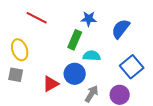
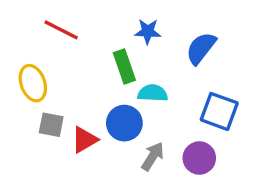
green rectangle: (75, 40) -> (124, 66), turned -42
blue square: (132, 67) -> (219, 111), turned -30
gray square: (16, 75) -> (51, 125), moved

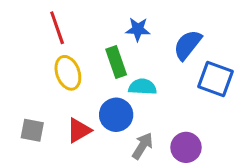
red line: (61, 30) -> (57, 28), turned 44
yellow ellipse: (33, 83) -> (68, 73), moved
blue square: (219, 111) -> (216, 79), moved
gray square: (51, 125) -> (32, 130), moved

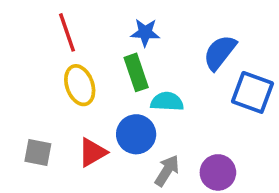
blue star: (138, 29) -> (145, 32), moved

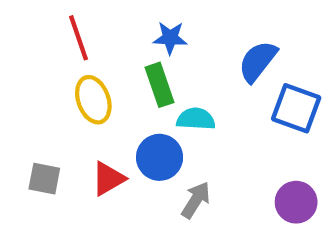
purple circle: (218, 172) -> (296, 202), moved

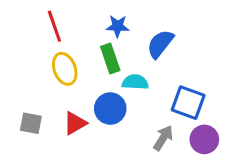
blue semicircle: (258, 61) -> (160, 44), moved
blue square: (296, 108) -> (188, 103), moved
gray arrow: (196, 200) -> (163, 138), moved

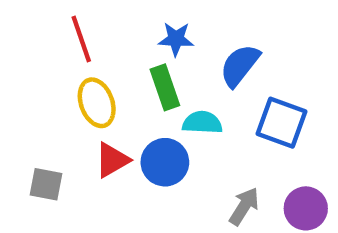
blue square: (188, 103) -> (282, 123), moved
red triangle: (75, 123) -> (112, 160), moved

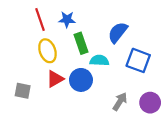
blue star: (176, 39) -> (67, 19), moved

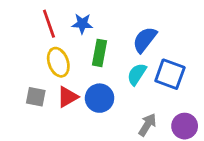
green rectangle: (81, 43) -> (100, 53), turned 30
cyan semicircle: (99, 60) -> (137, 74), moved, turned -60
gray square: (23, 91) -> (36, 97), moved

